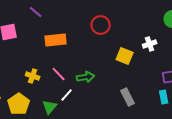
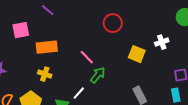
orange rectangle: (56, 40) -> (47, 47), moved
pink line: (59, 74) -> (87, 57), moved
green arrow: (86, 77) -> (98, 75), turned -42

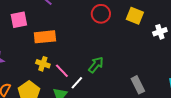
red circle: (113, 23) -> (101, 14), moved
yellow square: (137, 54) -> (135, 16), moved
pink line: (87, 57) -> (62, 71), moved

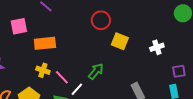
yellow square: (135, 16) -> (120, 41), moved
white cross: (160, 32) -> (157, 47), moved

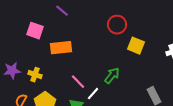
pink square: (19, 26) -> (35, 31), turned 30
yellow cross: (43, 70) -> (35, 75), moved

